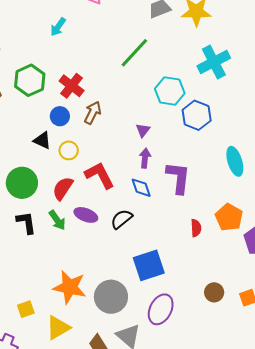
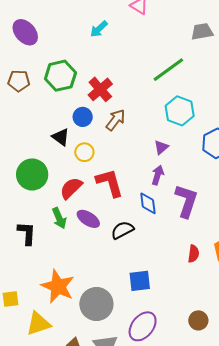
cyan hexagon: (170, 91) -> (180, 111), moved
black L-shape: (26, 223) -> (27, 233), moved
blue square: (149, 265) -> (140, 281), size x0.7

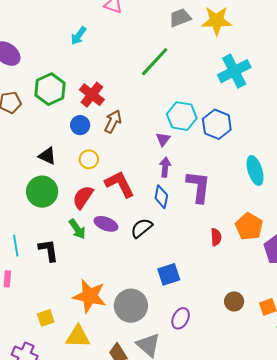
cyan hexagon: (180, 111) -> (182, 116), moved
black triangle: (61, 137) -> (47, 156), moved
blue diamond: (148, 203) -> (161, 197), turned 30
yellow triangle: (38, 324) -> (78, 337), turned 32
purple ellipse: (143, 326) -> (181, 318), size x0.7

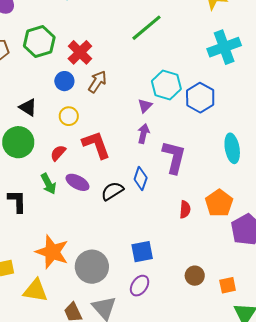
red semicircle: (83, 197) -> (58, 153), size x0.7
blue diamond: (161, 197) -> (141, 179), moved
blue square: (169, 274) -> (142, 252), moved

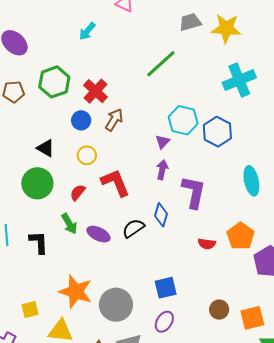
purple ellipse: (77, 182) -> (98, 234), moved
red semicircle: (185, 209) -> (207, 244), turned 96
orange square: (228, 285) -> (252, 318), size x1.4

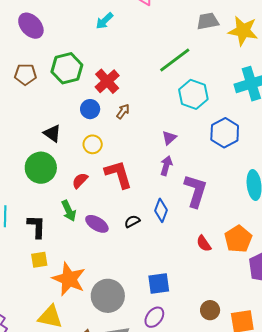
brown arrow: (114, 120) -> (123, 111), size x0.7
cyan hexagon: (183, 120) -> (193, 94), moved
black semicircle: (133, 228) -> (132, 221), size x0.7
red semicircle: (207, 244) -> (204, 244), turned 42
yellow square: (30, 309) -> (39, 260), moved

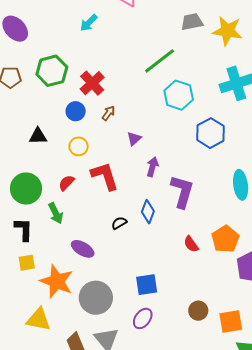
black triangle: (52, 133) -> (38, 136), turned -36
purple triangle: (169, 138) -> (134, 139), moved
green circle: (41, 168) -> (26, 189), moved
purple ellipse: (97, 224) -> (83, 249), moved

